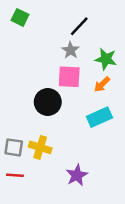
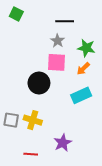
black line: (79, 26) -> (65, 21), turned 48
red line: (15, 175) -> (31, 154), moved

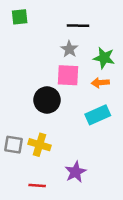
green square: (16, 14) -> (20, 17), turned -32
orange arrow: (83, 69) -> (100, 83), turned 40

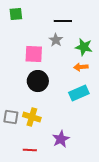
pink square: (68, 75) -> (34, 54), moved

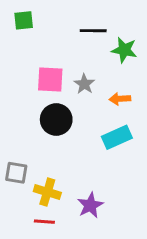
gray star: (56, 40) -> (84, 84), moved
green star: (84, 47) -> (124, 50), moved
yellow cross: (32, 117) -> (47, 192), moved

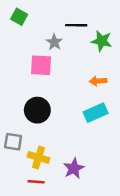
green square: (24, 20) -> (19, 17), turned 35
gray star: (84, 84) -> (54, 42), moved
black circle: (56, 120) -> (37, 110), moved

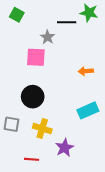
green star: (102, 41) -> (89, 13), moved
cyan rectangle: (96, 113) -> (88, 110), moved
yellow cross: (39, 157) -> (42, 128), moved

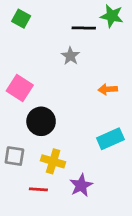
gray star: (48, 37) -> (70, 56), moved
pink square: (36, 57) -> (20, 88), moved, turned 30
red line: (32, 159) -> (38, 189), moved

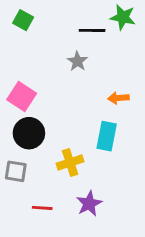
black circle: (41, 121) -> (29, 133), moved
cyan rectangle: (110, 139) -> (107, 136), moved, turned -55
yellow cross: (53, 161) -> (70, 163), moved, turned -35

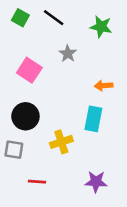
green star: (123, 17) -> (101, 27), moved
black line: (92, 30) -> (54, 18), moved, turned 35
pink square: (22, 96) -> (29, 70), moved
purple star: (89, 204) -> (96, 182), moved, turned 30

